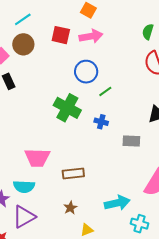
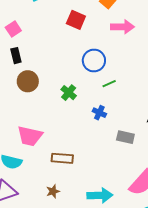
pink arrow: (91, 36) -> (122, 27), moved
brown circle: (23, 44) -> (28, 81), moved
green cross: (67, 108) -> (69, 93), size x0.6

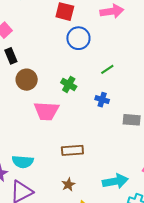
blue circle: (94, 60) -> (78, 38), moved
pink trapezoid: (30, 136) -> (46, 111), moved

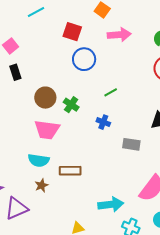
brown circle: (27, 80) -> (45, 98), moved
cyan semicircle: (23, 162) -> (39, 160), moved
brown star: (68, 185) -> (42, 185), moved

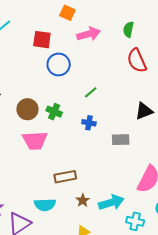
cyan semicircle: (39, 160) -> (45, 205), moved
brown star: (42, 185) -> (83, 200), moved

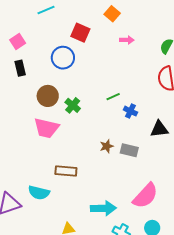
pink arrow: (89, 34) -> (127, 40), size x0.6
blue circle: (59, 64) -> (63, 58), moved
blue cross: (89, 123) -> (130, 111), moved
brown star: (83, 200) -> (107, 146), moved

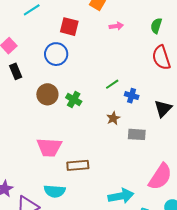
pink trapezoid: (46, 128) -> (49, 147), moved
black triangle: (159, 129) -> (163, 109), turned -30
brown star: (107, 146) -> (113, 118), moved

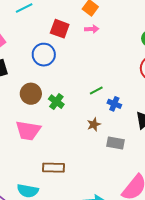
pink arrow: (116, 26) -> (92, 29), moved
pink trapezoid: (49, 147) -> (28, 131), moved

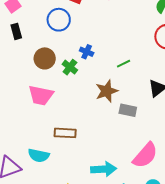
green line: (96, 90) -> (124, 64), moved
blue cross: (114, 104) -> (87, 52), moved
brown star: (94, 124) -> (107, 91), size x1.6

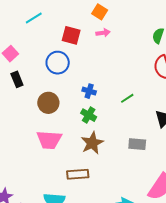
green cross: (70, 67) -> (89, 115), moved
brown star: (107, 91) -> (92, 143), moved

